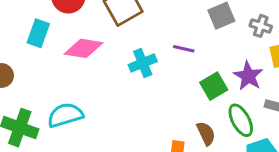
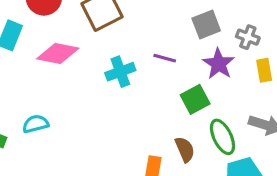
purple star: (248, 76) -> (219, 64), moved
cyan semicircle: (65, 115) -> (36, 124), size x0.7

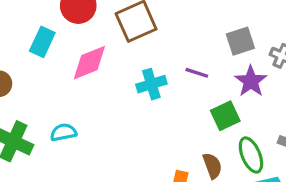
pink diamond: (58, 54) -> (89, 63), turned -36

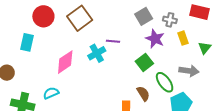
pink diamond: (89, 63) -> (65, 62), moved
purple line: (197, 73) -> (113, 41), moved

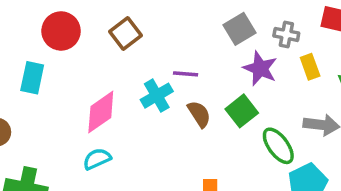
brown square: (80, 18) -> (126, 34), size x0.7
cyan semicircle: (51, 93) -> (97, 159), moved
brown semicircle: (143, 94) -> (199, 114), moved

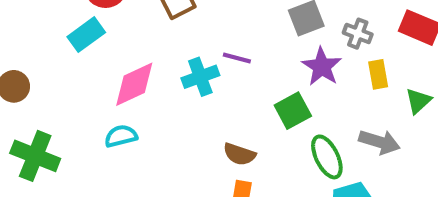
cyan rectangle: (32, 78) -> (86, 35), moved, turned 32
brown semicircle: (199, 114) -> (239, 154), moved, turned 132

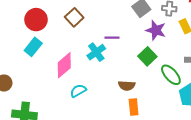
cyan semicircle: (121, 136) -> (78, 91), moved

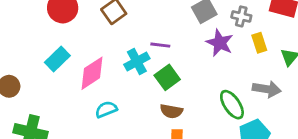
cyan rectangle: (33, 47) -> (57, 59), moved
green square: (147, 56) -> (167, 77), moved

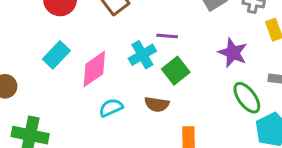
purple star: (220, 43) -> (233, 53), moved
brown semicircle: (171, 111) -> (157, 104), moved

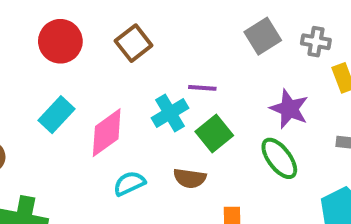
green ellipse: (247, 98) -> (279, 158), moved

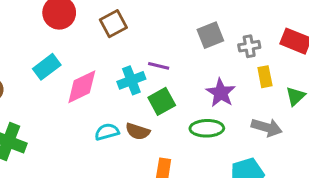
gray cross: (316, 42) -> (249, 46), turned -30
green ellipse: (279, 158) -> (207, 128), turned -64
cyan semicircle: (129, 183) -> (107, 132), moved

